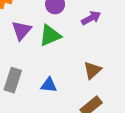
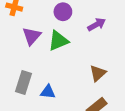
blue triangle: (49, 85) -> (48, 92), moved

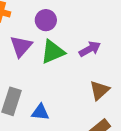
purple circle: (63, 12) -> (46, 20), moved
purple arrow: (97, 25) -> (90, 49), moved

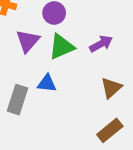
blue triangle: (40, 112) -> (47, 83), moved

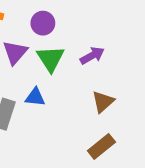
green triangle: (61, 47) -> (51, 59), turned -40

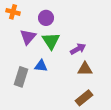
purple arrow: (92, 56) -> (78, 49), moved
brown triangle: (103, 102) -> (85, 69), turned 42

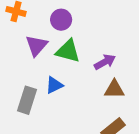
green triangle: (51, 41) -> (68, 51), turned -42
blue triangle: (41, 66) -> (54, 85), turned -32

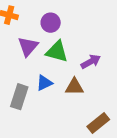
brown triangle: (114, 89) -> (74, 87), moved

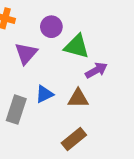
green triangle: (57, 51) -> (77, 46), moved
brown rectangle: (98, 123) -> (74, 139), moved

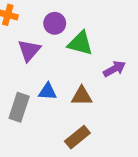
purple arrow: (96, 70) -> (114, 69), moved
blue triangle: (44, 94) -> (48, 92), turned 30

